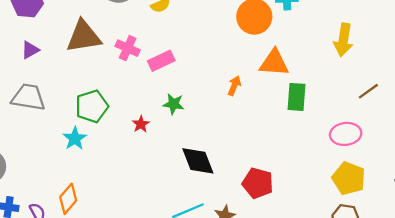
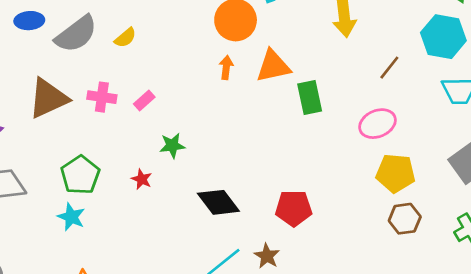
pink rectangle: (161, 61) -> (144, 101), size x0.7
orange arrow: (234, 86) -> (226, 67), moved

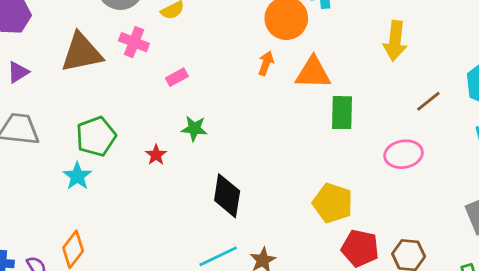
pink cross: (102, 97) -> (134, 42), moved
yellow pentagon: (395, 173) -> (333, 203), moved
black diamond: (218, 202) -> (227, 196), turned 33
red pentagon: (294, 208) -> (360, 248), moved

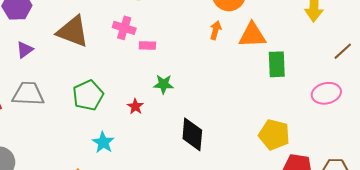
pink cross: (134, 42) -> (124, 28), moved
brown triangle: (82, 53) -> (73, 31), turned 36
pink rectangle: (177, 77) -> (147, 45), turned 35
cyan star: (77, 176) -> (103, 142), moved

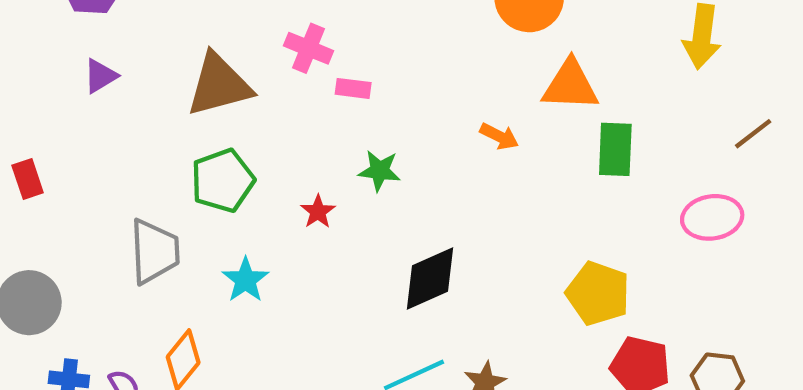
orange arrow: (216, 30) -> (499, 136), moved, turned 96
brown triangle: (73, 31) -> (219, 85), moved, turned -40
gray trapezoid: (28, 94) -> (154, 251), moved, turned 80
black diamond: (192, 134) -> (430, 279), turned 56

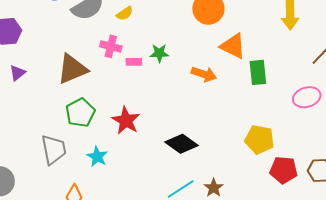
orange triangle: (570, 85) -> (233, 46), turned 32
orange arrow: (499, 136) -> (204, 74), size x1.4
green star: (380, 171) -> (159, 53), moved
red star: (318, 212) -> (126, 121), size x1.8
black diamond: (430, 279) -> (182, 144), turned 68

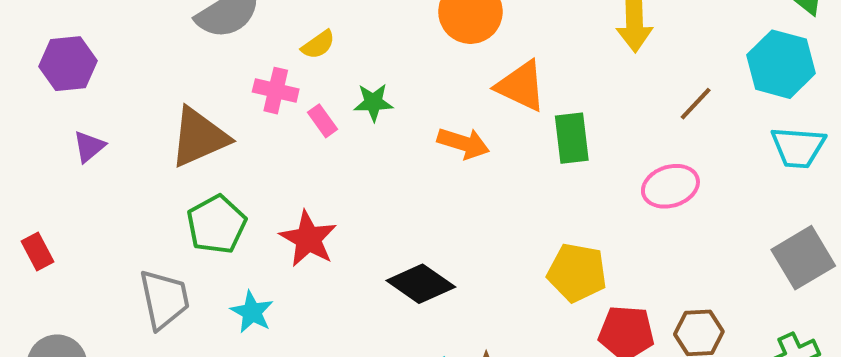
yellow semicircle: (125, 13) -> (318, 45), moved
pink rectangle: (134, 62) -> (323, 121), turned 56

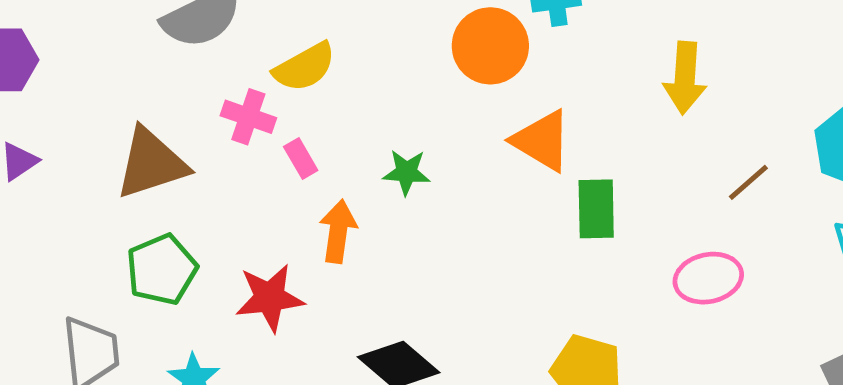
yellow semicircle: (318, 45) -> (305, 67), size x1.5
green star: (373, 102) -> (406, 172), moved
orange arrow: (463, 143) -> (338, 231), moved, turned -105
red star: (308, 239) -> (270, 298), turned 30

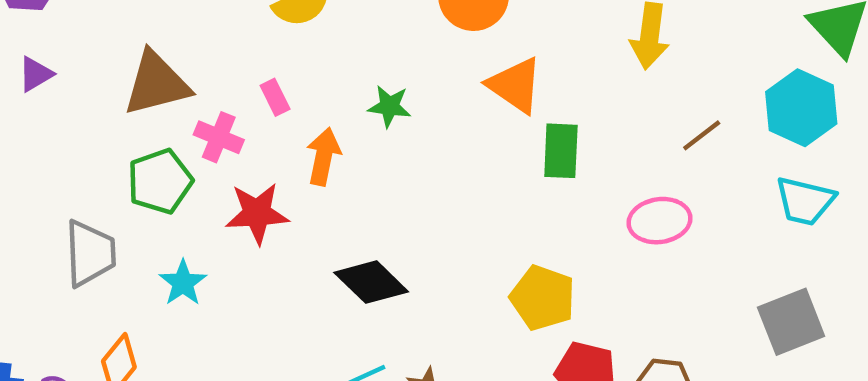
pink cross: (248, 117) -> (219, 137), moved
pink rectangle: (301, 158) -> (275, 97), moved

